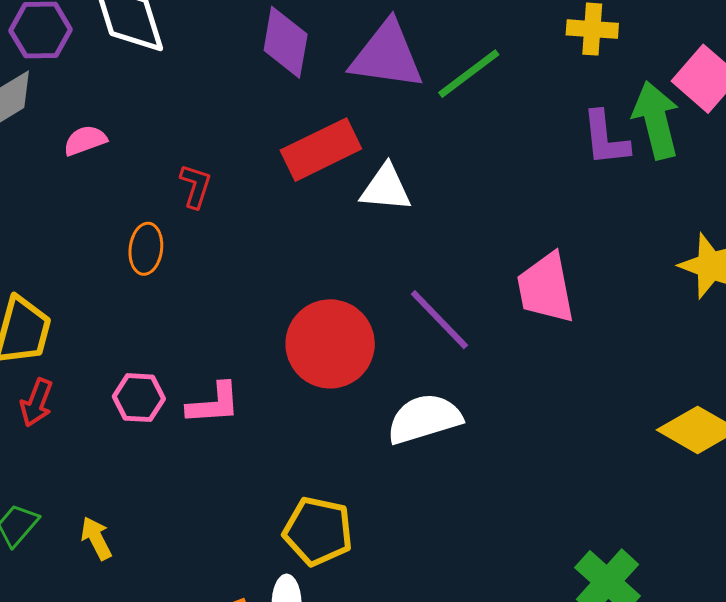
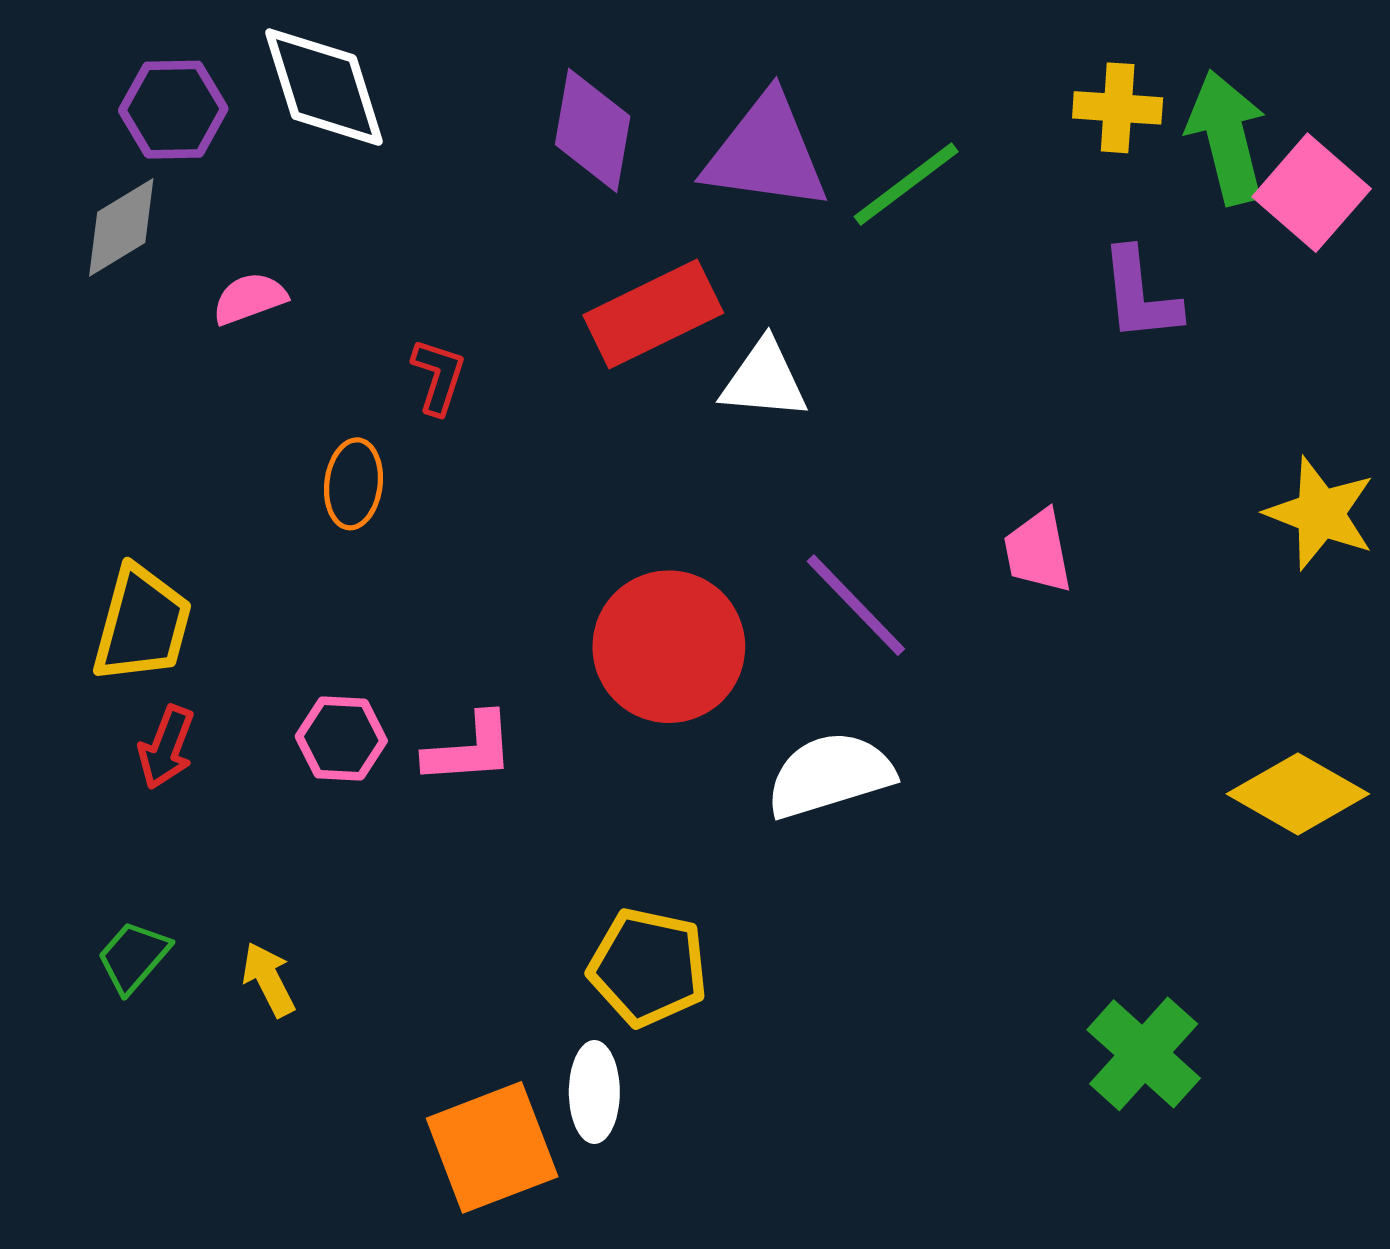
green arrow: (656, 120) -> (1227, 137), moved
pink trapezoid: (546, 288) -> (1038, 551), size x0.7

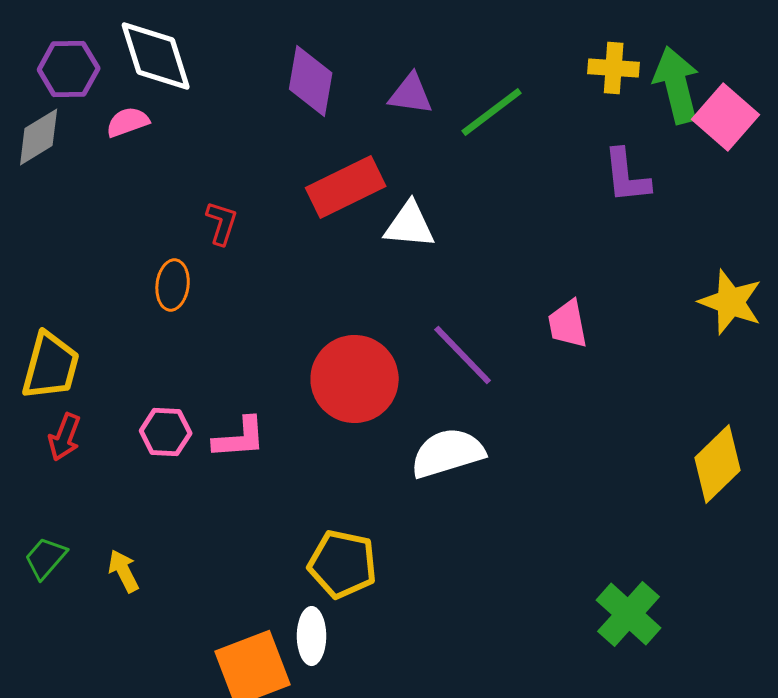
purple triangle: (766, 153) -> (411, 94), size x0.6
pink semicircle: (250, 298) -> (128, 122), moved
yellow diamond: (1298, 794) -> (718, 464), turned -74

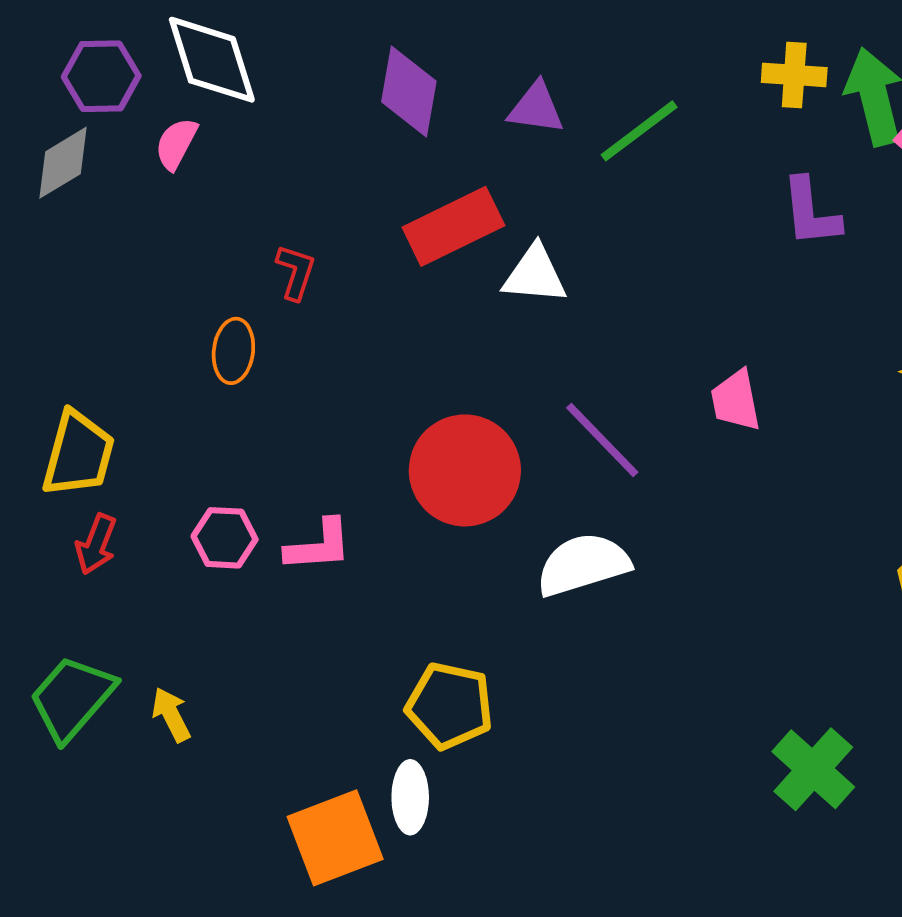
pink semicircle: (128, 122) -> (176, 144), turned -42
green trapezoid: (46, 558) -> (72, 698), size x1.6

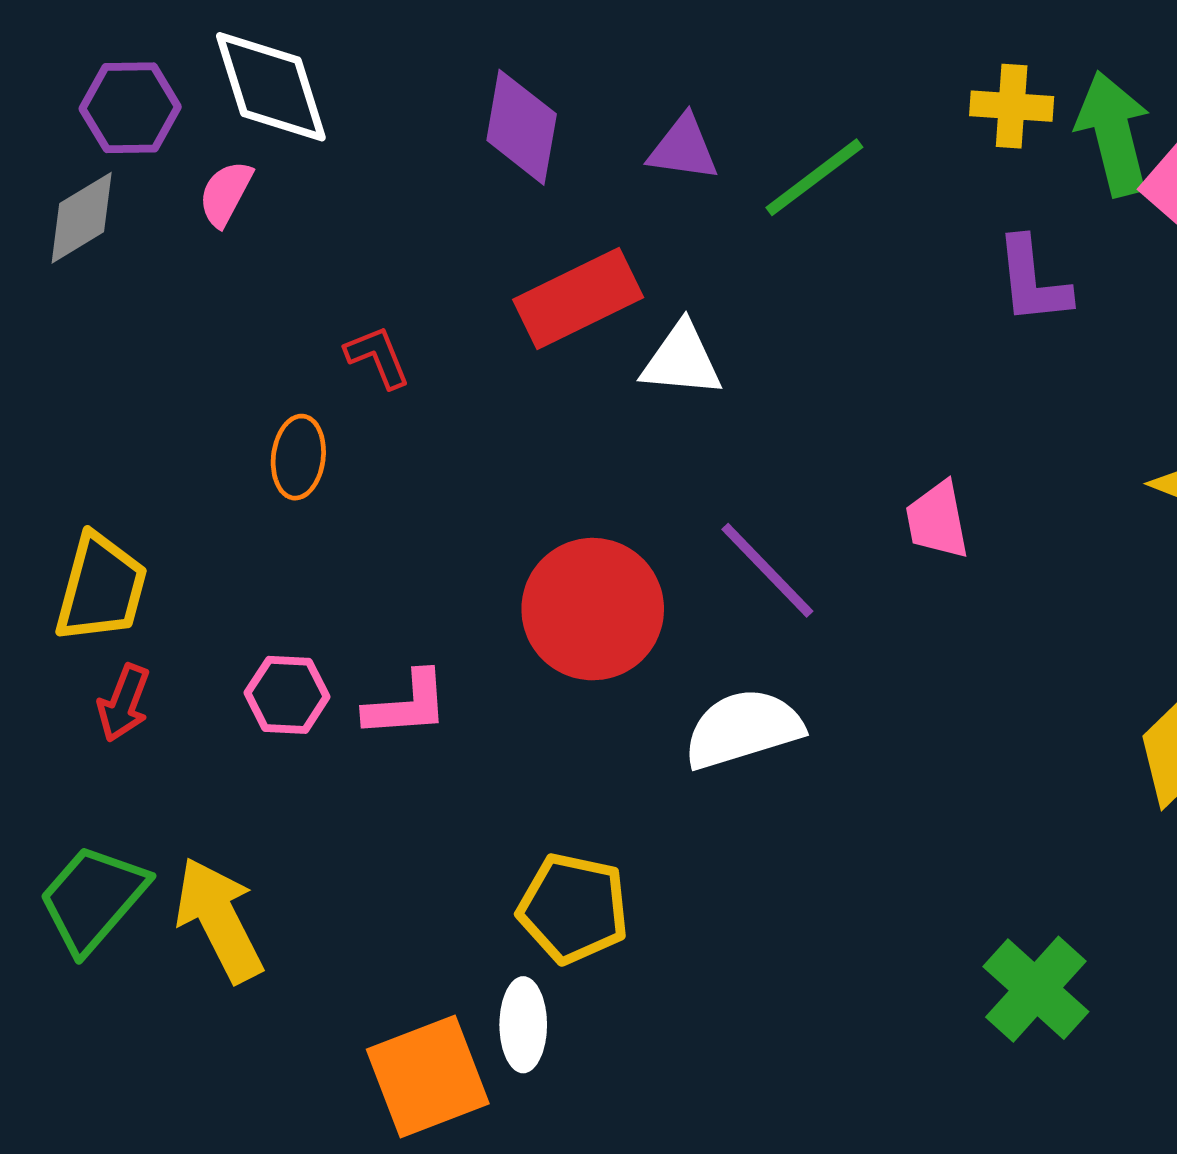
red L-shape: (296, 272) -> (378, 357), turned -40
yellow arrow: (171, 715) -> (219, 920), size x1.8

